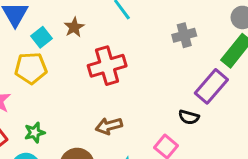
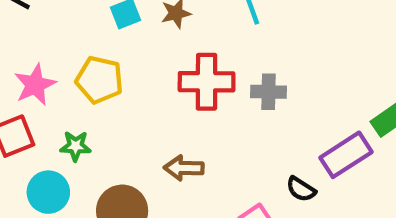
gray cross: (184, 35) -> (268, 92), moved
yellow pentagon: (31, 68) -> (99, 80), moved

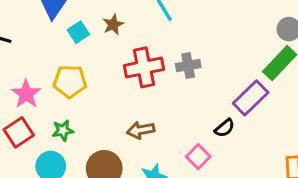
black semicircle: (301, 189) -> (224, 128), turned -60

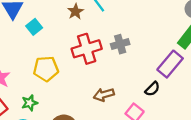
brown star: (113, 25) -> (75, 12), moved
yellow pentagon: (70, 81) -> (46, 69), moved
brown arrow: (141, 130) -> (104, 95), moved

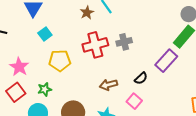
cyan square: (34, 27) -> (45, 34), moved
black semicircle: (152, 89) -> (141, 78), moved

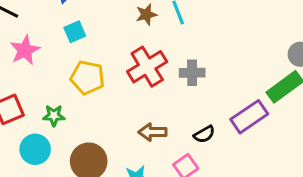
red cross: (95, 45) -> (147, 67), turned -30
pink star: (19, 67) -> (25, 50), moved

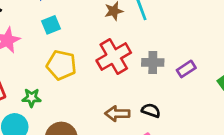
purple rectangle: (249, 117) -> (186, 69), moved, size x0.6
black semicircle: (204, 134) -> (151, 110), moved, turned -132

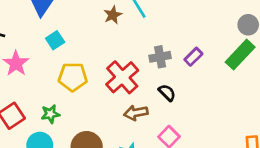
red cross: (114, 57) -> (122, 77), moved
black semicircle: (151, 110) -> (167, 93), moved, turned 36

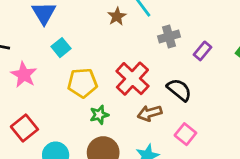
gray cross: (160, 57) -> (169, 36), moved
black semicircle: (167, 93) -> (179, 90), size x1.4
green star: (50, 114) -> (99, 115), moved

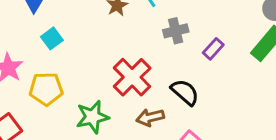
yellow pentagon: (82, 83) -> (46, 89), moved
green star: (99, 115) -> (92, 117), size x1.5

